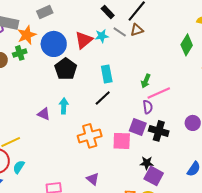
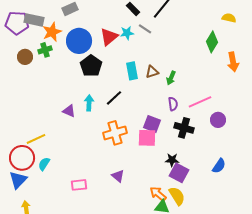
brown triangle: (137, 30) -> (152, 72), moved
pink line: (159, 93) -> (200, 102), moved
black line: (103, 98) -> (114, 98), moved
purple square: (138, 127) -> (152, 124), moved

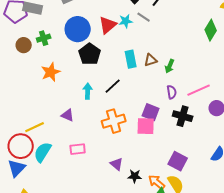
orange star: (52, 32) -> (51, 72), moved
purple triangle: (69, 111) -> (68, 115), moved
black star: (172, 160) -> (135, 176), moved
cyan semicircle: (44, 164) -> (43, 152), size x1.5
pink rectangle: (79, 185) -> (78, 149), moved

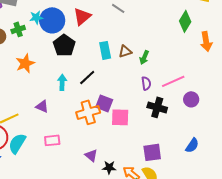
cyan star: (126, 21) -> (36, 17), moved
purple square: (151, 112) -> (104, 103), moved
purple square: (178, 161) -> (152, 152), turned -36

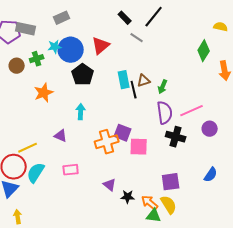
black line: (87, 77) -> (134, 90), moved, turned -60
purple semicircle: (146, 83) -> (165, 113), size x1.6

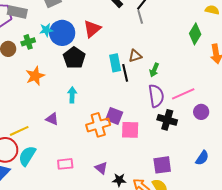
gray line: (137, 38) -> (140, 17), moved, turned 40
brown triangle: (144, 81) -> (135, 56), moved
pink rectangle: (71, 170) -> (65, 164), moved

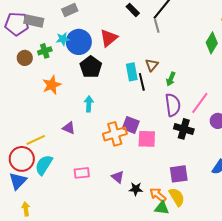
brown triangle: (135, 56) -> (152, 65), turned -32
pink line: (183, 94) -> (200, 103), turned -30

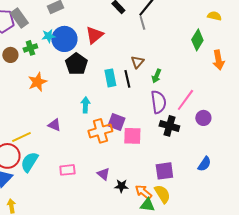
gray rectangle: (34, 21) -> (19, 18), turned 42
cyan rectangle: (132, 72) -> (110, 78), moved
cyan arrow: (89, 104) -> (85, 105), moved

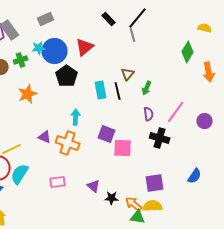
purple semicircle: (158, 102) -> (149, 114), size x0.6
purple circle: (203, 118) -> (205, 121), moved
orange cross: (100, 131) -> (68, 143), moved, turned 35
yellow semicircle: (162, 194) -> (153, 206), turned -60

